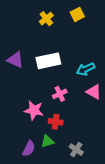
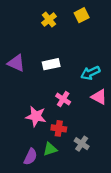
white rectangle: (48, 61) -> (51, 64), size x0.7
pink cross: (60, 94) -> (63, 99), turned -32
gray cross: (76, 150) -> (82, 144), moved

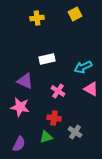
yellow cross: (49, 20) -> (37, 18), moved, turned 32
purple triangle: (16, 63) -> (25, 81), moved
pink star: (36, 116) -> (20, 107), moved
purple semicircle: (30, 157) -> (19, 144), moved

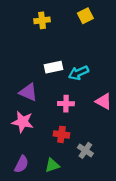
cyan arrow: (83, 67) -> (79, 73), moved
pink cross: (58, 91) -> (66, 104), turned -32
green triangle: (46, 137) -> (52, 165), moved

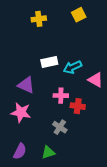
pink triangle: (104, 101) -> (96, 80), moved
red cross: (61, 134) -> (78, 106), moved
gray cross: (85, 150) -> (60, 127), moved

